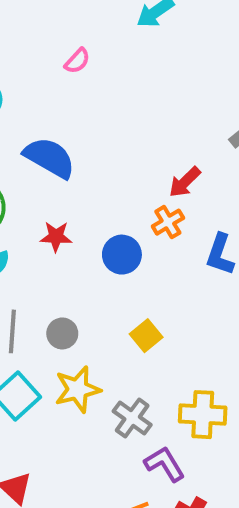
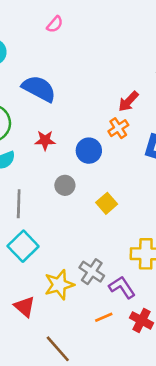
gray circle: (62, 333) -> (65, 185), moved
yellow star: (78, 389) -> (59, 285), moved
gray cross: (132, 418) -> (92, 272), moved

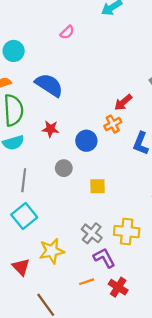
yellow square: (107, 203) -> (98, 186), turned 35
gray cross: (92, 272) -> (92, 233), moved

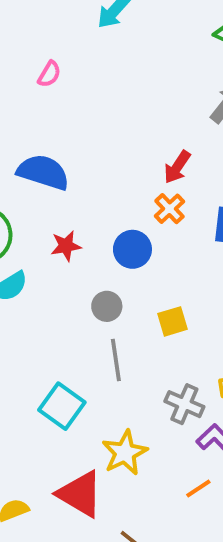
gray line: (24, 180) -> (116, 360), moved
red triangle: (21, 267) -> (80, 494), size x1.5

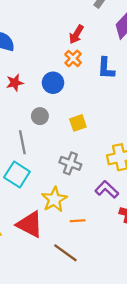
gray line: (116, 360) -> (22, 142), moved
gray cross: (184, 404) -> (70, 163), moved
orange line: (198, 488) -> (78, 221), moved, turned 32

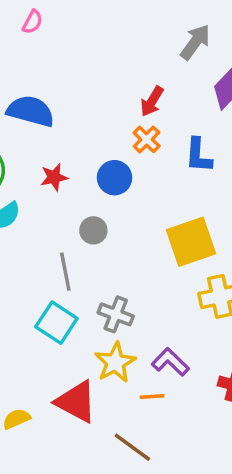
yellow square: (78, 123) -> (191, 242), moved, size x1.8
gray cross: (70, 163) -> (116, 314), moved
purple L-shape: (107, 190) -> (170, 362), moved

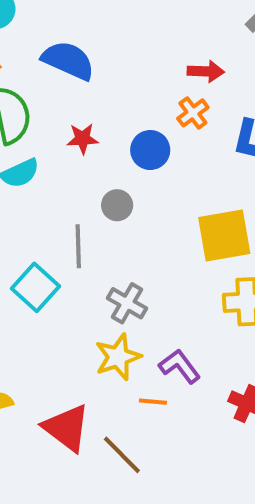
red arrow: (152, 101) -> (206, 71), turned -128
cyan square: (56, 323) -> (36, 287), moved
red triangle: (76, 402) -> (67, 428), moved

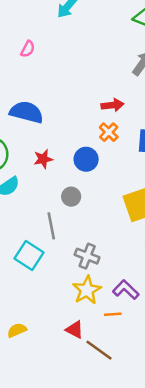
red triangle: (67, 428) -> (75, 330), moved, size x0.6

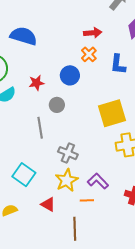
red star: (43, 159) -> (36, 83), moved
cyan square: (29, 255) -> (24, 175), moved
red triangle: (75, 330) -> (48, 204), moved
brown line: (99, 350) -> (75, 229), turned 50

